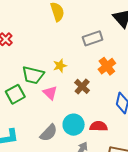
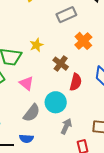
pink triangle: (50, 93) -> (26, 83), moved
red semicircle: (99, 126) -> (76, 82), moved, turned 108

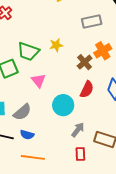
brown cross: (61, 64) -> (85, 62), moved
gray semicircle: (32, 113) -> (22, 112), moved
gray arrow: (66, 126) -> (78, 130), moved

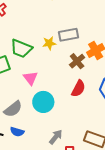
gray rectangle: (92, 22) -> (69, 35), moved
cyan circle: (63, 105) -> (43, 102), moved
gray arrow: (78, 130) -> (56, 137), moved

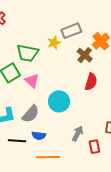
pink triangle: (30, 78) -> (32, 81), moved

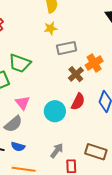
yellow star: (54, 43) -> (51, 28), moved
pink triangle: (32, 81) -> (23, 103), moved
cyan circle: (59, 101) -> (55, 111), moved

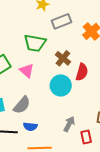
green trapezoid: (20, 63) -> (35, 43), moved
brown cross: (76, 74) -> (63, 58), moved
pink triangle: (23, 103) -> (27, 71), moved

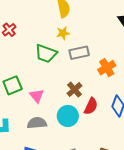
green trapezoid: (35, 43) -> (46, 54), moved
gray semicircle: (22, 105) -> (37, 123), moved, turned -144

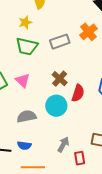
yellow star: (63, 33) -> (25, 22), moved
orange cross: (107, 68) -> (89, 32), moved
pink triangle: (37, 96) -> (23, 80), moved

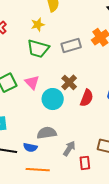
cyan circle: (56, 106) -> (53, 99), moved
gray semicircle: (27, 116) -> (47, 133), moved

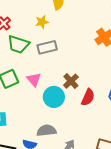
gray rectangle: (71, 45) -> (47, 47), moved
green trapezoid: (38, 49) -> (18, 44), moved

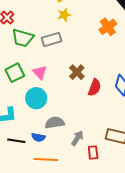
yellow star: (42, 22) -> (64, 15), moved
cyan circle: (54, 97) -> (36, 98), moved

